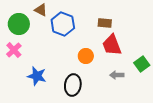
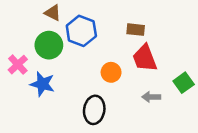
green circle: (19, 24) -> (49, 45), moved
blue star: (37, 76) -> (42, 84), moved

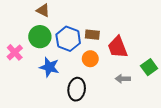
brown rectangle: (136, 30) -> (92, 35), moved
blue hexagon: (81, 31) -> (68, 39), moved
blue star: (42, 84) -> (49, 67), moved

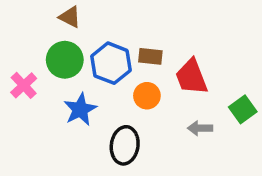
blue star: (49, 67) -> (80, 109), turned 30

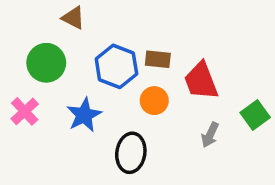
green circle: (65, 60) -> (46, 63), moved
pink cross: (24, 85) -> (25, 111), moved
gray arrow: (200, 128) -> (210, 135), turned -65

